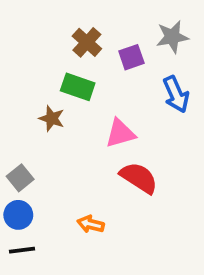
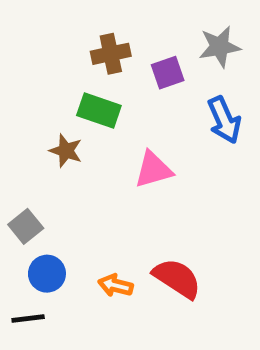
brown cross: (87, 42) -> (111, 54), turned 36
red semicircle: (139, 178) -> (177, 278), moved
blue circle: (18, 215) -> (47, 274), moved

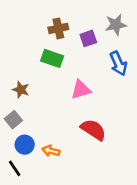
brown star: (66, 151) -> (21, 90), moved
red semicircle: (177, 278) -> (93, 130), moved
orange arrow: (116, 285) -> (51, 151), moved
black line: (28, 319) -> (15, 168), turned 63

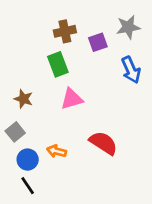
green rectangle: (52, 58) -> (58, 64), turned 50
pink triangle: (81, 90) -> (72, 99), moved
orange arrow: (51, 151) -> (57, 151), moved
black line: (15, 168) -> (28, 186), moved

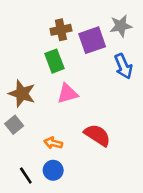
purple square: (98, 42) -> (92, 40), size x1.5
brown star: (23, 99) -> (22, 94), size x1.5
blue circle: (28, 160) -> (53, 170), moved

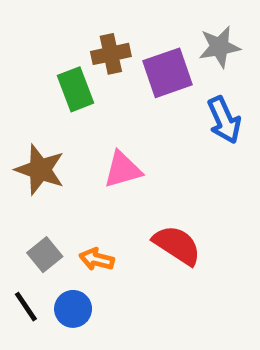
green rectangle: (54, 61) -> (75, 89), moved
gray square: (14, 125) -> (45, 255), moved
blue circle: (53, 170) -> (73, 309), moved
black line: (26, 175) -> (26, 307), moved

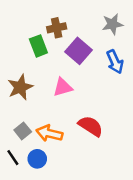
purple square: (167, 73) -> (78, 51), moved, turned -30
brown star: (40, 170) -> (20, 87), turned 30
orange arrow: (97, 259) -> (49, 133), size x1.5

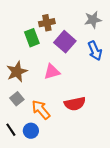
red semicircle: (91, 126) -> (75, 104), turned 135
gray square: (23, 131) -> (17, 99), moved
orange arrow: (49, 133) -> (41, 110), turned 35

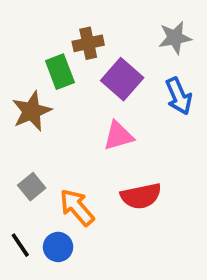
brown star: (17, 72) -> (32, 111), moved
pink triangle: (52, 72) -> (118, 136), moved

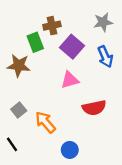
brown star: (32, 111) -> (19, 66), turned 30
red semicircle: (141, 196) -> (94, 108), moved
blue circle: (58, 247) -> (70, 150), moved

